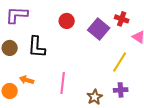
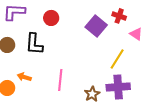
red circle: (67, 21) -> (51, 18), moved
purple cross: (121, 90) -> (118, 87), size x1.6

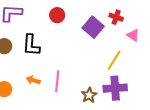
red circle: (51, 18) -> (57, 15), moved
orange arrow: (24, 77) -> (33, 80), moved

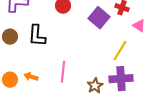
orange arrow: (33, 80) -> (31, 77), moved

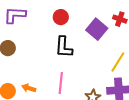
black L-shape: (37, 36) -> (64, 47), moved

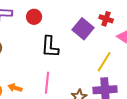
red circle: (61, 17) -> (34, 17), moved

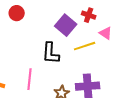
black L-shape: (50, 47) -> (51, 53), moved
yellow line: (104, 62) -> (85, 46), moved, turned 40

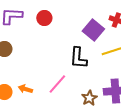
pink line: (30, 79) -> (57, 84), turned 35

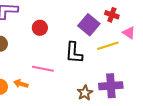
red circle: (44, 18) -> (40, 28), moved
pink line: (57, 84) -> (43, 69), moved, turned 60

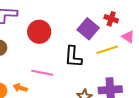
red circle: (40, 28) -> (39, 32), size x1.5

